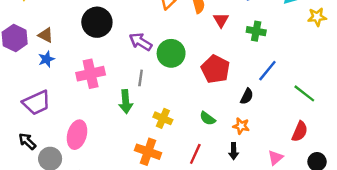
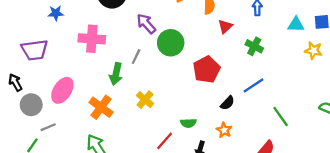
green semicircle: (208, 118) -> (188, 123), moved, turned -56
orange star: (241, 126) -> (224, 130), moved
orange cross: (148, 152) -> (101, 107), moved

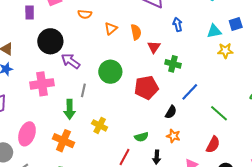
purple arrow: (146, 24) -> (71, 61), moved
green cross: (254, 46) -> (173, 64), moved
yellow star: (313, 51) -> (225, 51), moved
red pentagon: (207, 70) -> (146, 88), turned 30

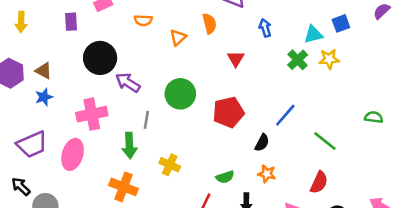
orange semicircle: (136, 32) -> (209, 24), moved
green cross: (173, 64) -> (298, 60), moved, turned 35
pink ellipse: (27, 134) -> (73, 154), moved

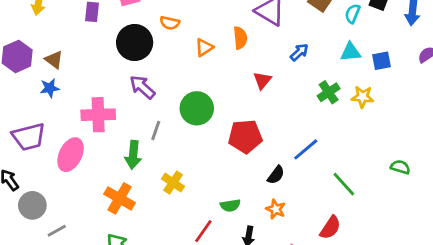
blue arrow: (265, 28) -> (299, 52), turned 54
cyan triangle: (313, 34) -> (351, 52), moved
black circle: (100, 58) -> (135, 43), moved

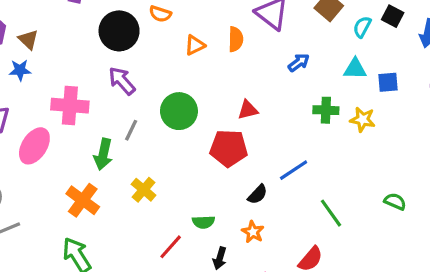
red triangle: (262, 80) -> (248, 110), moved, turned 30
green cross: (329, 92) -> (326, 110), turned 30

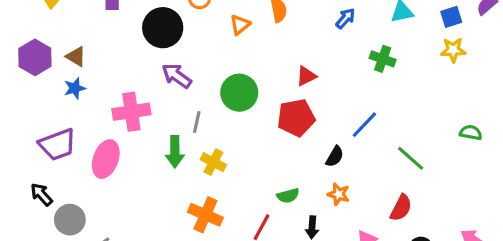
blue square: (388, 82) -> (451, 17), moved
green cross: (326, 110) -> (383, 59), turned 30
yellow star: (363, 119) -> (453, 50), moved
yellow cross: (144, 190) -> (213, 162), moved
orange cross: (83, 200) -> (205, 215), moved

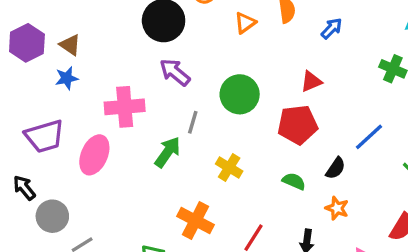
blue arrow: (345, 18) -> (332, 28), moved
green arrow: (175, 152) -> (168, 152), turned -148
yellow cross: (213, 162) -> (229, 167), moved
green semicircle: (288, 196) -> (294, 181), moved, turned -145

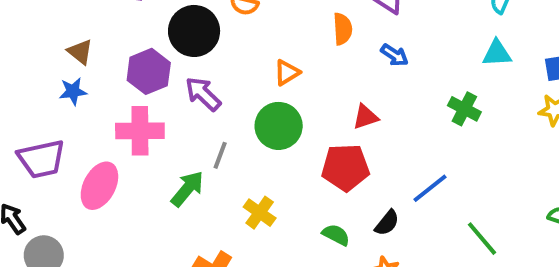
orange triangle: (245, 23) -> (287, 73), moved
blue arrow: (332, 28) -> (395, 55), turned 75
purple hexagon: (27, 43) -> (149, 71), moved

